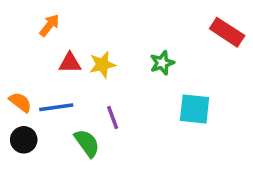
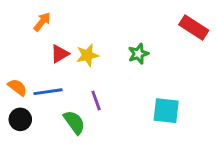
red triangle: (70, 63) -> (60, 54), turned -30
cyan square: (195, 109) -> (166, 111), moved

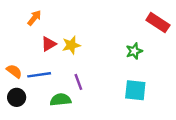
green star: (138, 54) -> (134, 51), moved
green semicircle: (74, 122) -> (61, 100), turned -60

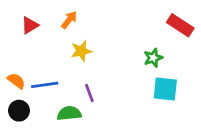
orange arrow: (34, 18) -> (69, 20), moved
red triangle: (49, 44) -> (30, 25), moved
cyan square: (135, 90) -> (165, 89), moved

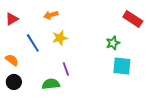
orange arrow: (69, 20) -> (51, 15), turned -144
red triangle: (30, 25) -> (12, 19), moved
blue line: (45, 85) -> (33, 43), moved, turned 66

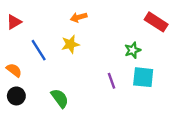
orange arrow: (51, 15) -> (79, 17), moved
purple line: (66, 69) -> (111, 81), moved
green semicircle: (51, 84) -> (60, 98), turned 60

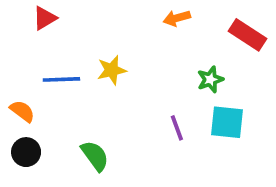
orange arrow: (79, 17) -> (177, 18), moved
red triangle: (14, 22) -> (45, 18), moved
blue line: (39, 50) -> (61, 79), turned -60

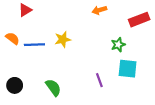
red rectangle: (248, 35) -> (139, 20), turned -54
orange semicircle: (22, 111) -> (13, 38), moved
purple line: (177, 128) -> (99, 80), moved

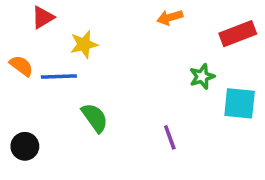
yellow star: (63, 39) -> (84, 44), moved
cyan square: (128, 69) -> (240, 103), moved
green semicircle: (53, 87) -> (95, 118), moved

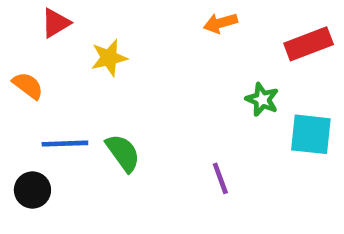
blue line: (59, 77) -> (65, 144), moved
green star: (202, 77) -> (262, 100), turned -30

